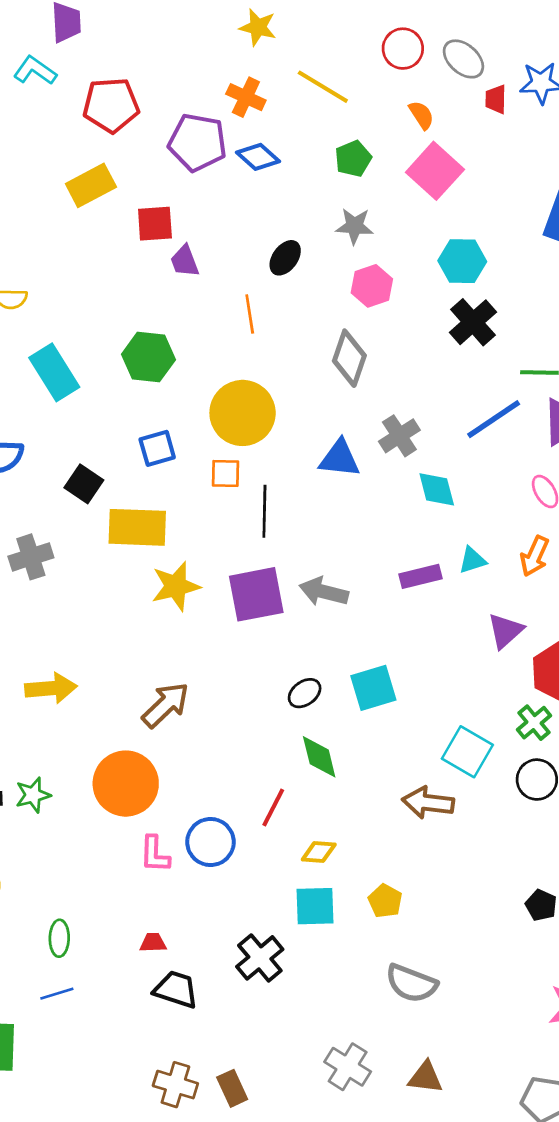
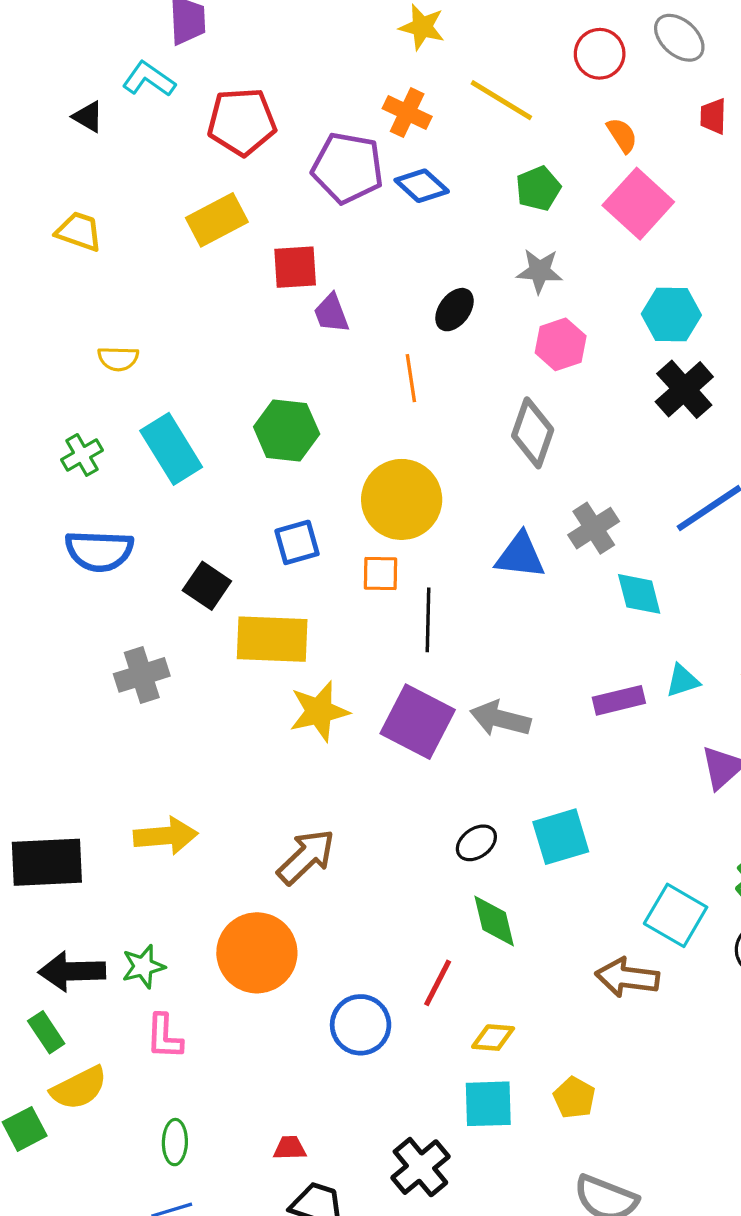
gray ellipse: (463, 59) -> (679, 38), moved
purple square: (256, 594) -> (418, 722), turned 38
pink L-shape: (155, 854) -> (164, 1037), moved

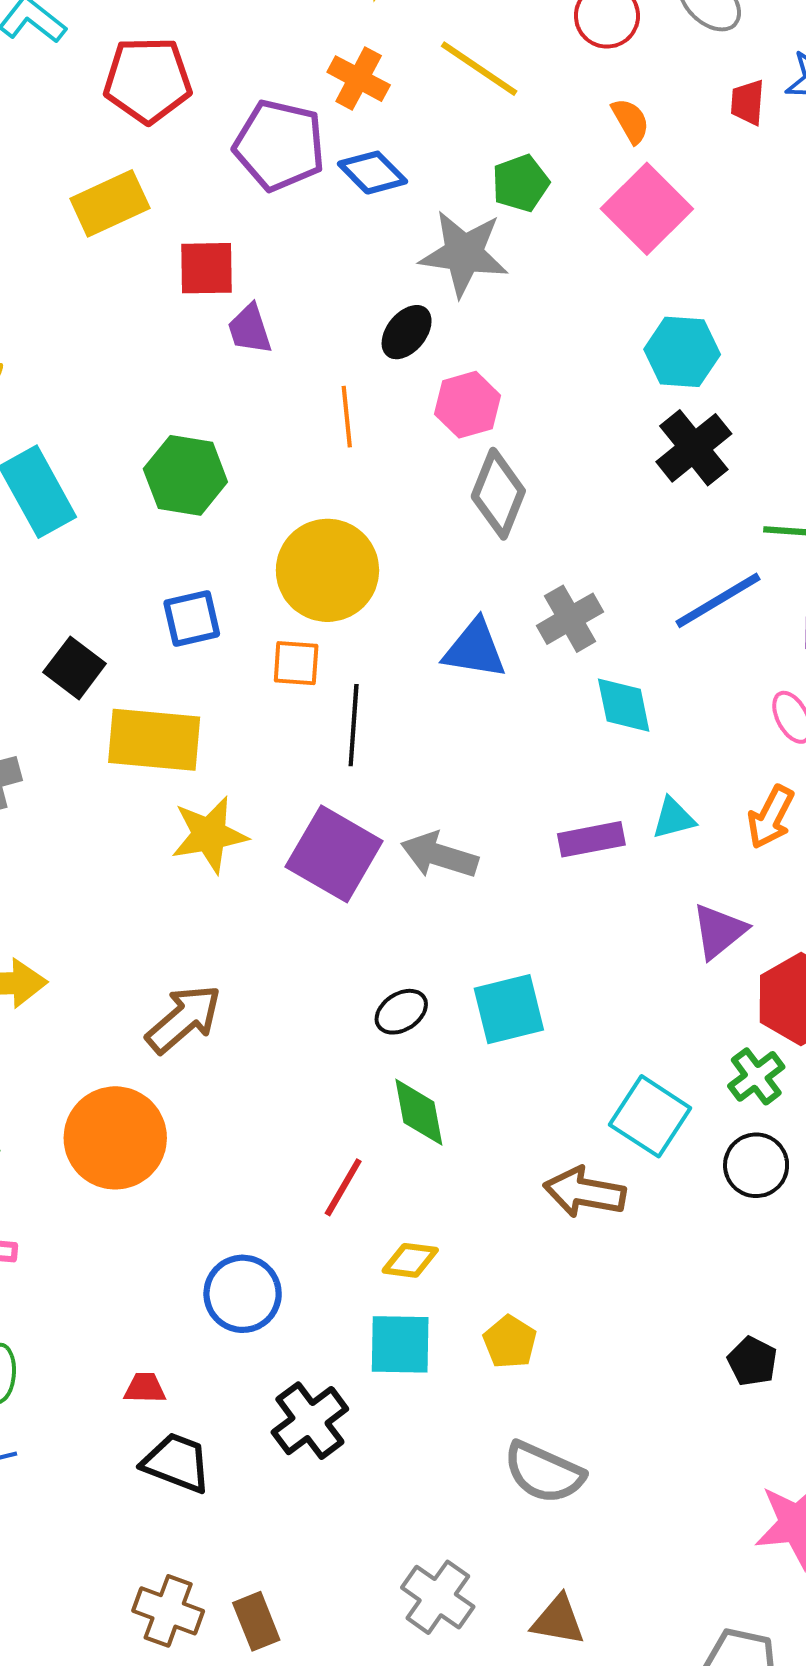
gray star: (540, 271) -> (464, 254), moved, size x1.5
pink hexagon: (561, 344) -> (467, 405), moved
blue circle: (361, 1025) -> (243, 1294), moved

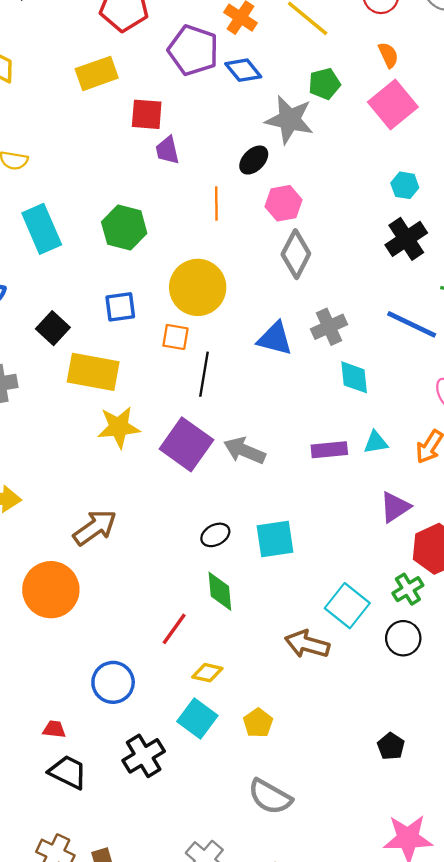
cyan hexagon: (682, 352) -> (405, 185), size x0.7
blue line: (718, 600) -> (412, 324), turned 51
cyan square: (400, 1344) -> (197, 719), turned 30

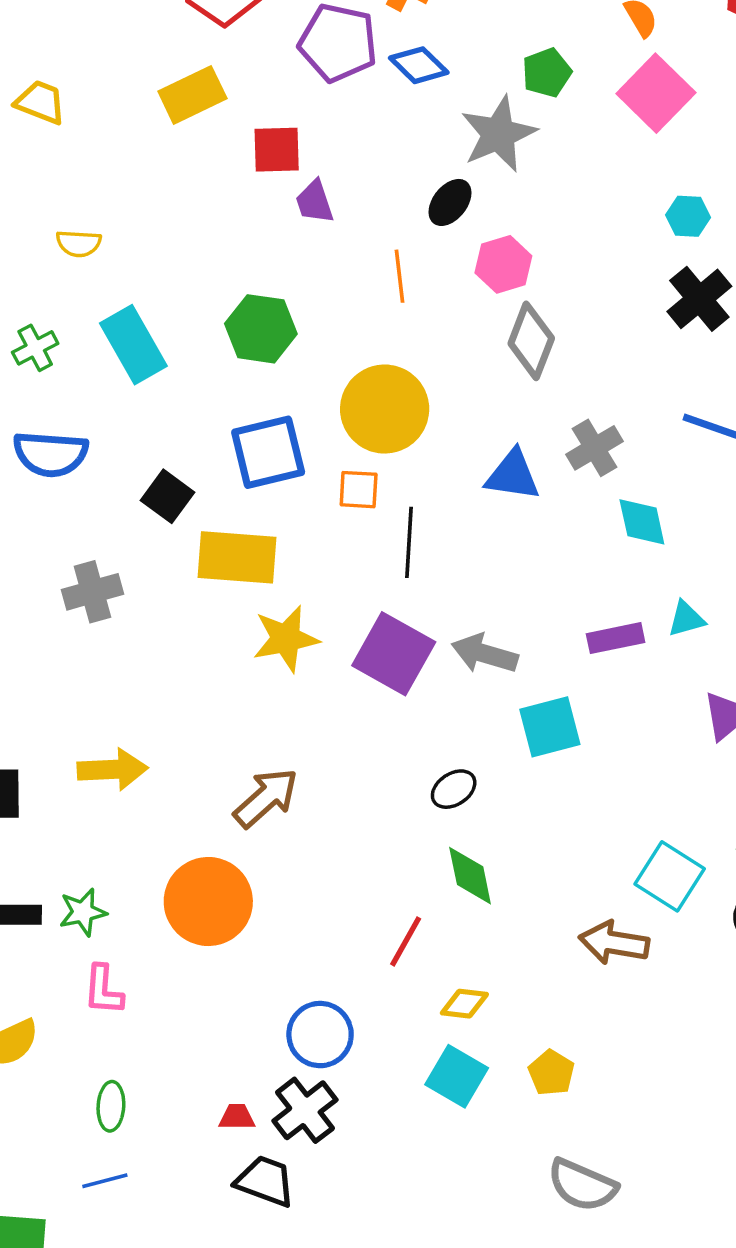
gray star: (289, 120) -> (499, 134), turned -30
blue square: (120, 307) -> (268, 452), size x1.5
cyan square: (275, 539) -> (550, 727), moved
black cross: (144, 756) -> (305, 1110), moved

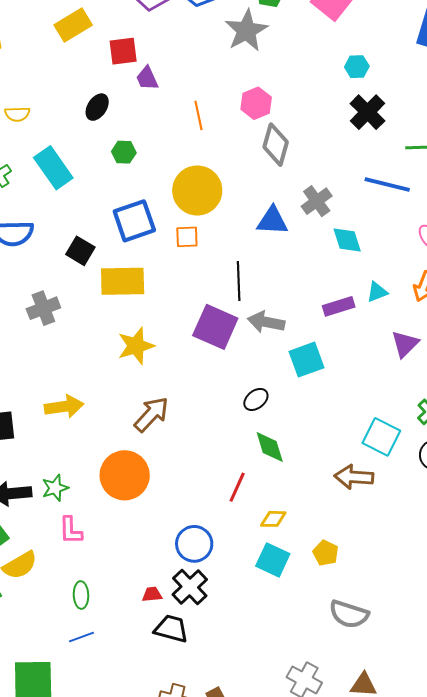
black ellipse: (450, 202) -> (97, 107), moved
green hexagon: (261, 329) -> (124, 152), size x0.6
black line: (409, 542) -> (239, 281), moved
yellow star: (286, 639) -> (136, 346), moved

